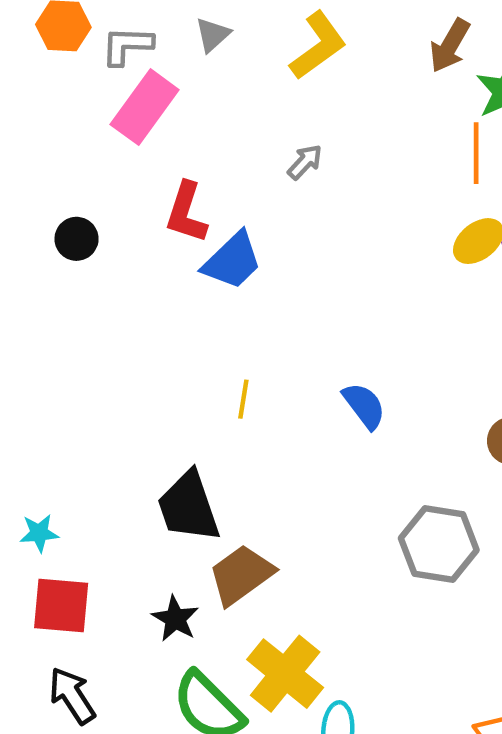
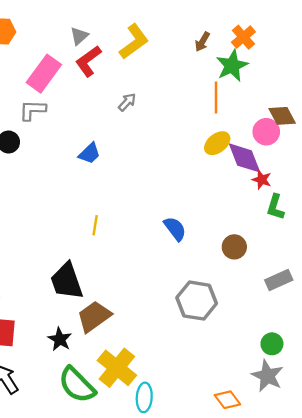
gray L-shape: (127, 46) -> (32, 110), moved
brown arrow: (450, 46) -> (202, 42), size x0.7
red L-shape: (186, 212) -> (88, 61), moved, turned 36
blue trapezoid: (232, 261) -> (89, 153), size x0.7
blue semicircle: (364, 406) -> (175, 229), moved

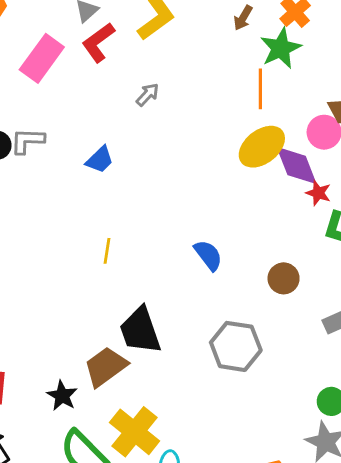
gray L-shape: (32, 110) -> (27, 141), moved
yellow ellipse: (217, 143) -> (262, 147), size x1.4
black trapezoid: (67, 281) -> (140, 330), moved

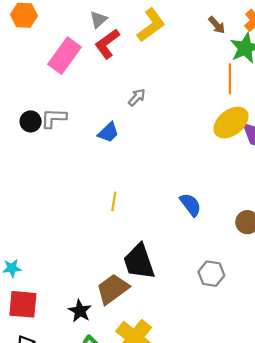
brown arrow: (243, 18) -> (217, 25), turned -72
gray arrow: (148, 95) -> (137, 97), moved
gray hexagon: (236, 346) -> (211, 274), size x0.7

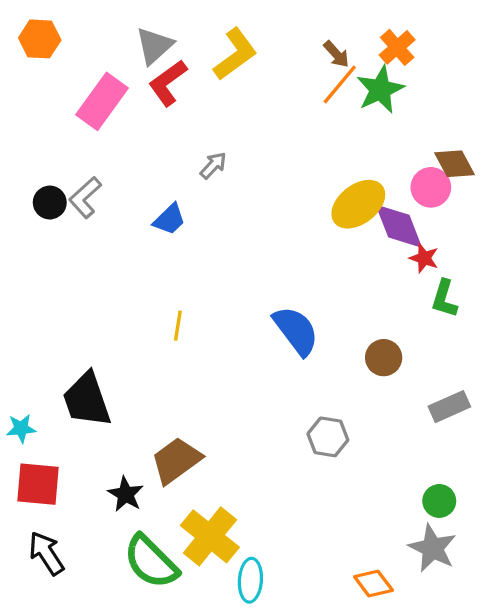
gray triangle: (98, 20) -> (154, 46), size x1.4
orange line: (230, 79) -> (340, 84), moved, turned 40
gray L-shape: (54, 118) -> (85, 197), turned -44
blue semicircle: (190, 205) -> (296, 331), size x1.4
black trapezoid: (139, 262) -> (87, 400), moved

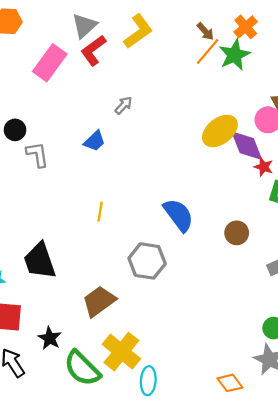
gray L-shape: (85, 197) -> (37, 155), moved, turned 124
gray hexagon: (328, 437) -> (147, 261), moved, size x1.4
black star: (126, 494) -> (50, 338), moved

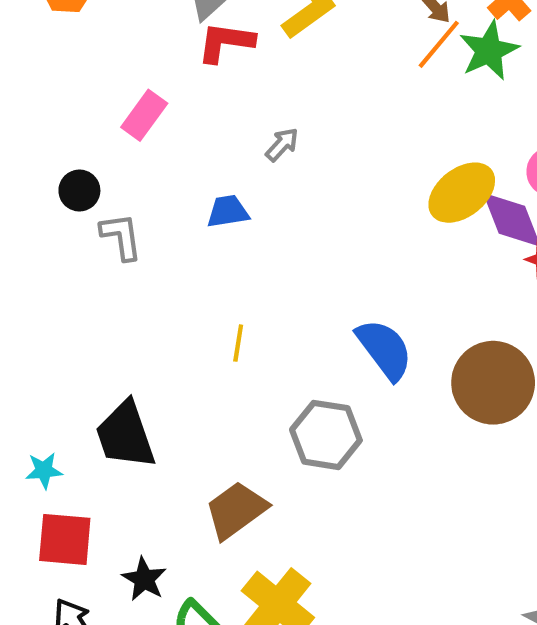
red L-shape: (93, 50) -> (226, 42), turned 44
pink rectangle: (50, 63) -> (144, 115), moved, size x0.7
blue trapezoid: (94, 141) -> (228, 211), turned -145
brown circle: (237, 233) -> (493, 383), size x1.8

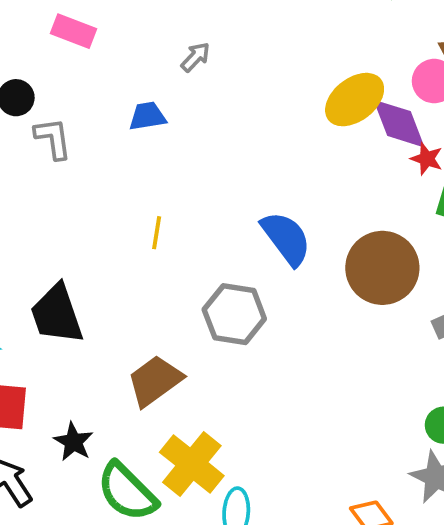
pink rectangle: (144, 115) -> (73, 31), turned 75

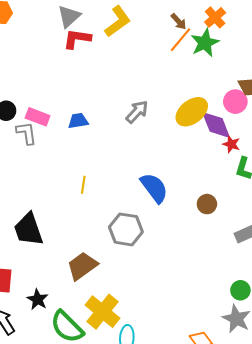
pink rectangle: (73, 31) -> (38, 117), moved
gray arrow: (195, 57) -> (137, 112), moved, size x1.4
brown circle: (382, 268) -> (207, 204), size x0.5

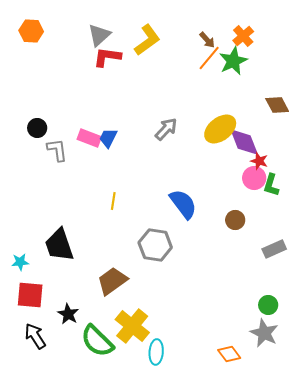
pink circle: (235, 102) -> (254, 178), moved
pink rectangle: (38, 117) -> (89, 138), moved
blue trapezoid: (78, 121) -> (108, 138), turned -55

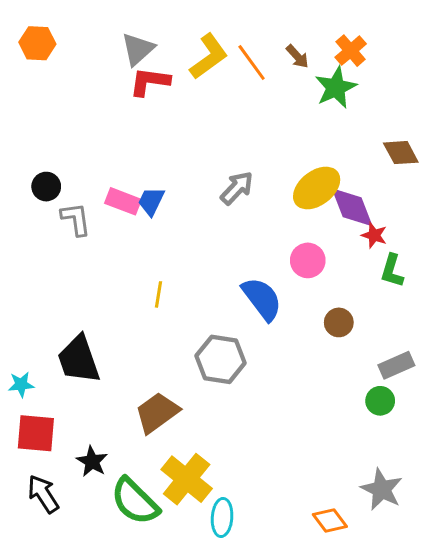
orange line: (209, 58) -> (252, 62), moved, turned -76
pink circle: (254, 178) -> (308, 260), moved
green circle: (268, 305) -> (380, 401), moved

